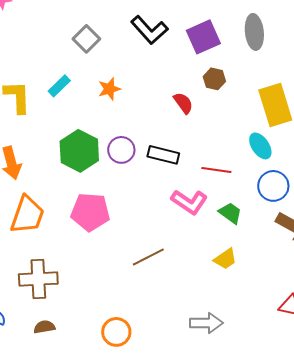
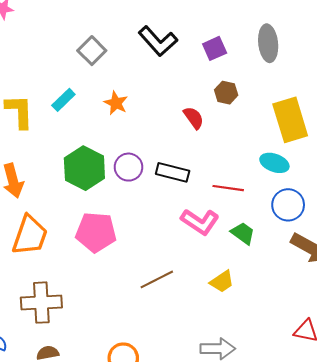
purple square: (203, 37) -> (215, 48), size x0.7
orange star: (109, 89) -> (116, 103), turned -30
cyan ellipse: (260, 146) -> (274, 163), turned -36
yellow trapezoid: (225, 259) -> (222, 282), moved

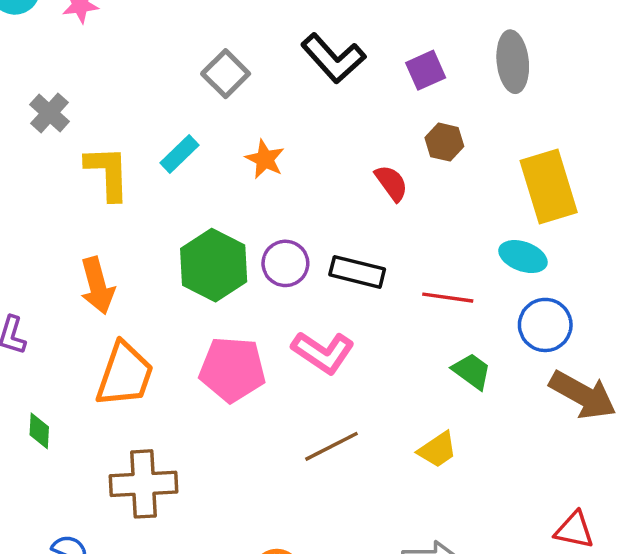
pink L-shape: (200, 222) -> (323, 352), moved

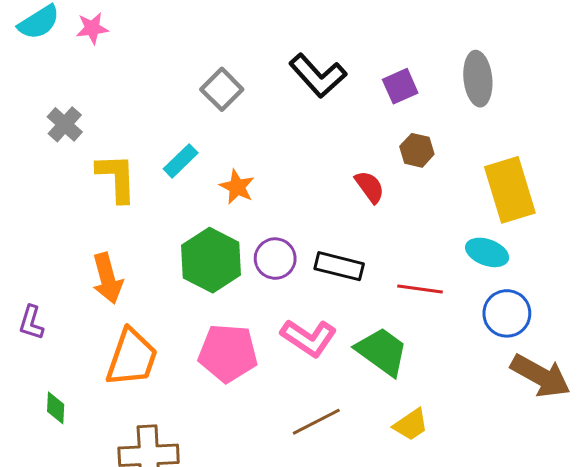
orange star: (265, 159) -> (237, 187), moved
green trapezoid: (472, 371) -> (382, 352), moved, size x1.5

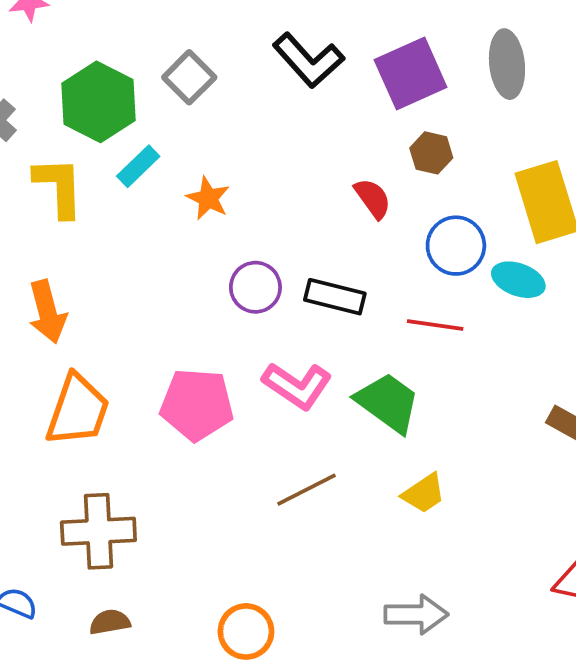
purple square: (400, 86) -> (411, 73), size x1.6
green hexagon: (211, 260) -> (98, 102), moved
blue circle: (507, 313) -> (456, 246), moved

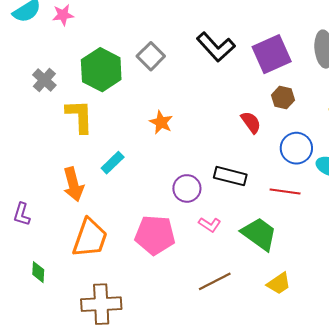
cyan rectangle: (138, 166) -> (113, 163), moved
purple circle: (255, 287) -> (187, 188), moved
pink L-shape: (297, 386) -> (210, 225), size x0.6

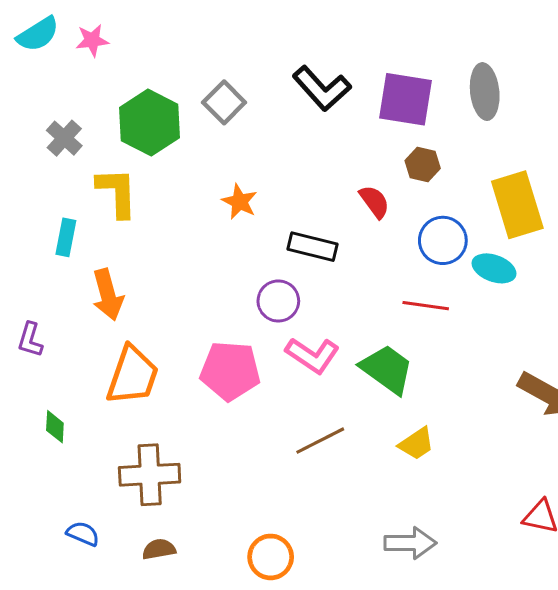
purple square: (272, 54) -> (406, 99), turned 33
cyan rectangle: (113, 163) -> (66, 237), moved, turned -35
black rectangle: (230, 176) -> (312, 247), moved
pink L-shape: (210, 225) -> (312, 355), size x1.6

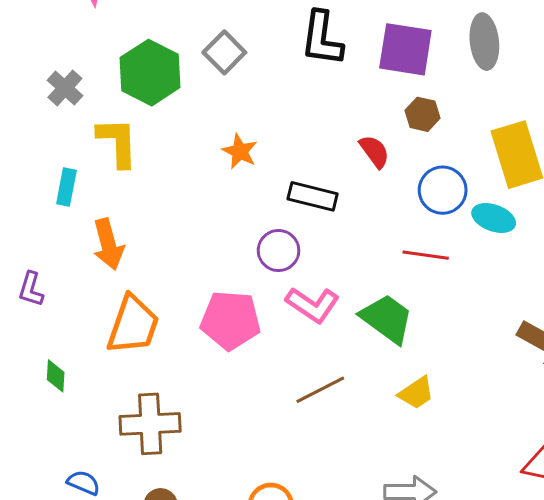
black L-shape: (322, 88) -> (322, 38), turned 50

